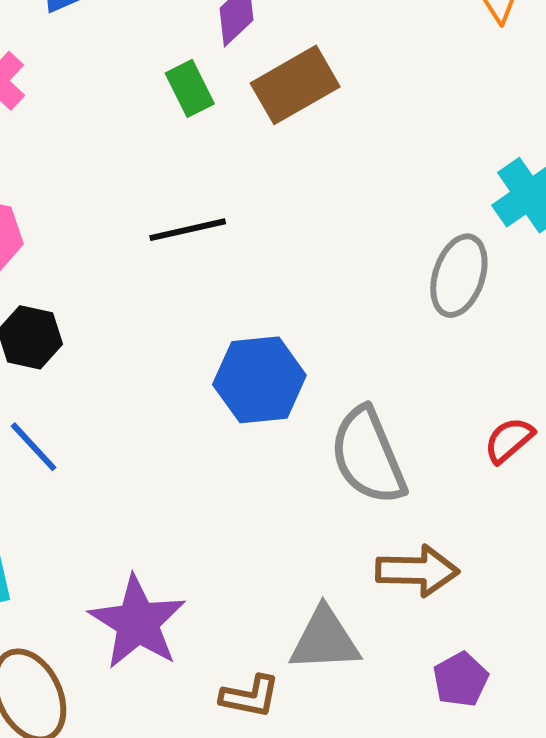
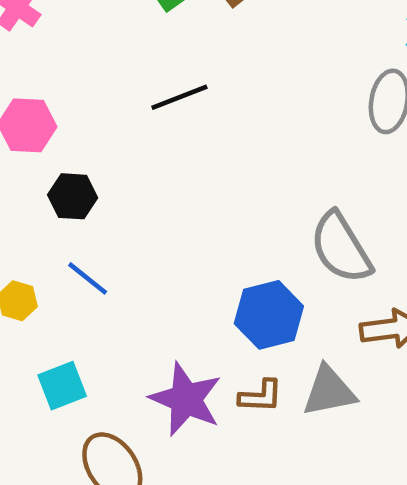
blue hexagon: (259, 380) -> (269, 315), moved
brown L-shape: (250, 696) -> (261, 396), moved

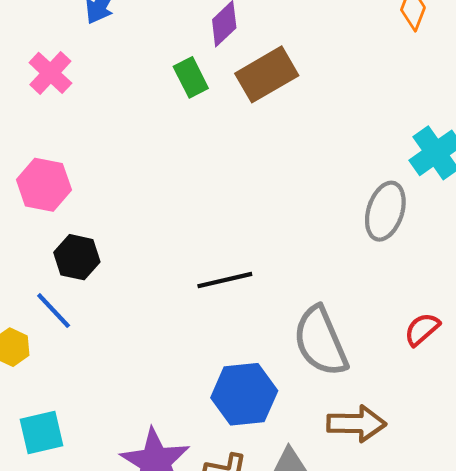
black line: (179, 97) -> (225, 280), moved
blue line: (88, 278) -> (54, 311), moved

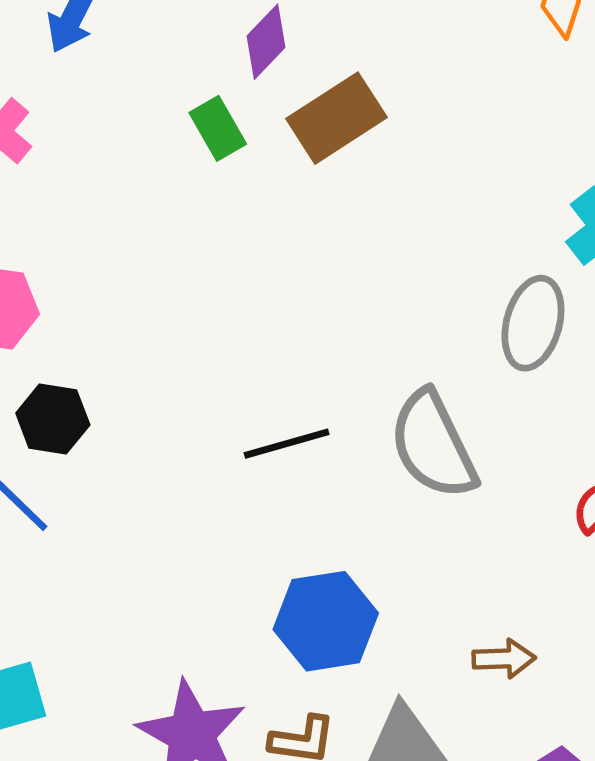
gray semicircle: (321, 341) -> (433, 445), moved
brown arrow: (356, 424) -> (504, 659), size x0.7

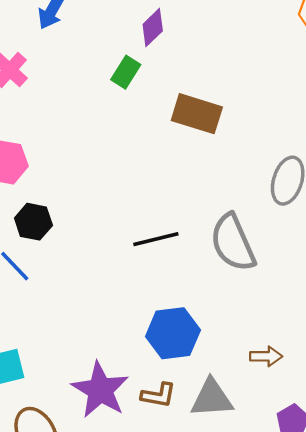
brown rectangle: (336, 118) -> (197, 114), moved, turned 48
green rectangle: (218, 128) -> (126, 72), turned 60

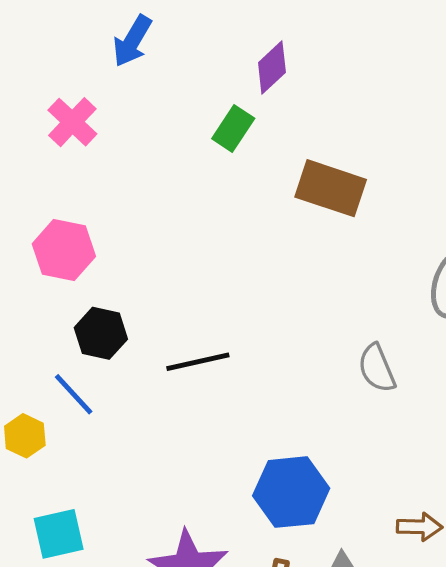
black line: (156, 239) -> (198, 362), moved
gray semicircle: (233, 243) -> (377, 368), size x0.6

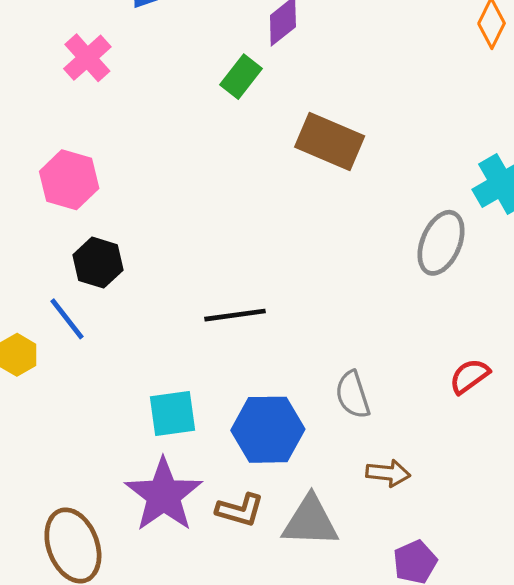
black line: (198, 362) -> (235, 315), moved
gray semicircle: (377, 368) -> (353, 395), moved
cyan square: (59, 534) -> (173, 413), moved

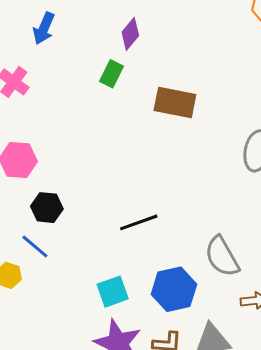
gray semicircle: (353, 395) -> (222, 257), size x1.4

